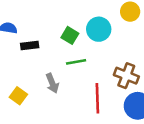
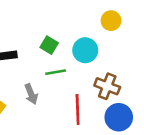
cyan circle: (99, 29) -> (85, 50), moved

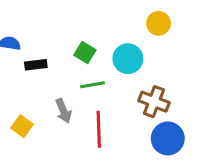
red line: (78, 109) -> (99, 129), moved

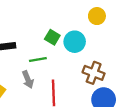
green square: (85, 53) -> (52, 37), moved
green line: (93, 85) -> (38, 59), moved

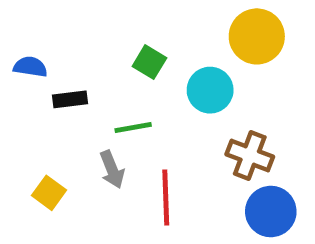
yellow circle: (97, 16) -> (257, 36), size x1.5
green square: (52, 37) -> (149, 62), moved

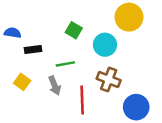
brown cross: (250, 155) -> (109, 80), moved
yellow square: (49, 193) -> (22, 82), moved

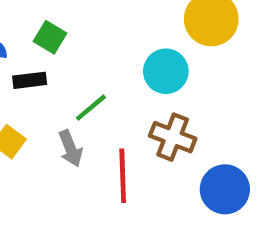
green square: (74, 30) -> (50, 37), moved
green line: (65, 64) -> (91, 108), turned -30

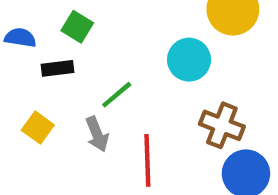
brown cross: (173, 137) -> (222, 125), moved

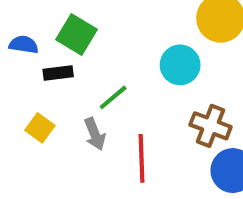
green square: (77, 27) -> (76, 34), size x1.4

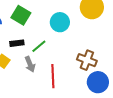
cyan circle: (180, 65) -> (60, 22), moved
black rectangle: (58, 73) -> (17, 43), moved

